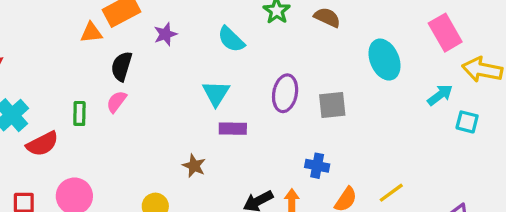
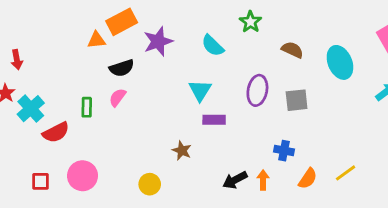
brown semicircle: (327, 17) -> (292, 50), moved
purple star: (165, 34) -> (158, 41), size x1.5
black semicircle: (122, 66) -> (122, 68), turned -125

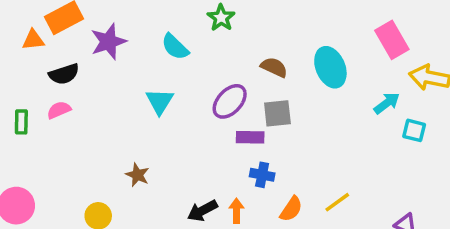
brown semicircle: (292, 50) -> (274, 67), moved
purple ellipse: (257, 90) -> (230, 101), turned 32
pink semicircle: (117, 97) -> (59, 110), turned 30
purple rectangle: (214, 120) -> (250, 137), moved

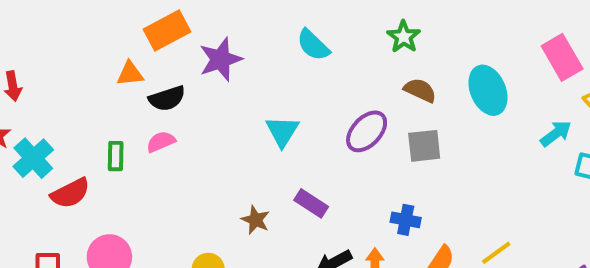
green star: (221, 18) -> (404, 37), moved
orange triangle: (33, 40) -> (130, 74), moved
cyan semicircle: (175, 47) -> (313, 45), moved
purple rectangle: (250, 137) -> (311, 203), moved, turned 32

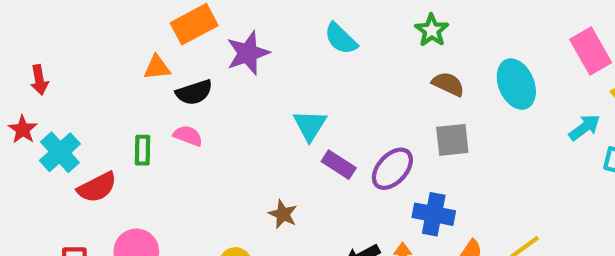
purple ellipse: (367, 131) -> (392, 169), moved
pink semicircle: (161, 142) -> (188, 136), turned 44
purple rectangle: (311, 203) -> (339, 165), moved
blue cross: (406, 220) -> (434, 214), size x1.4

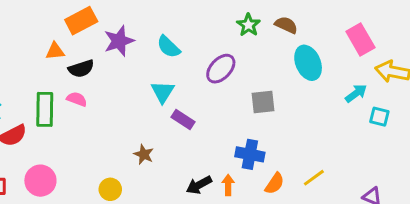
cyan semicircle: (341, 39) -> (168, 47), moved
brown semicircle: (448, 84) -> (286, 25), moved
green rectangle: (143, 150) -> (45, 109), size x1.6
purple ellipse: (392, 169) -> (221, 69), moved

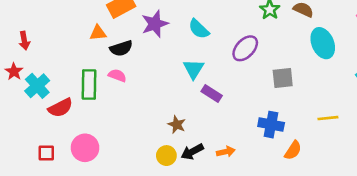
yellow line: (314, 178) -> (328, 118), moved, turned 30
black arrow: (199, 185) -> (192, 152), moved
orange arrow: (228, 185) -> (226, 152), moved, turned 78
yellow circle: (110, 189) -> (166, 156), moved

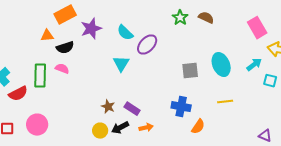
cyan ellipse: (323, 43) -> (221, 65), moved
purple ellipse: (245, 48) -> (147, 45), moved
purple rectangle: (212, 94) -> (132, 109), moved

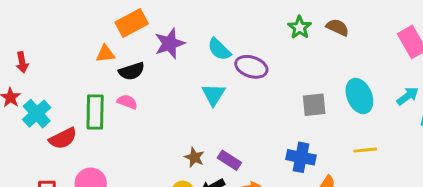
purple ellipse: (147, 45) -> (251, 67), turned 65

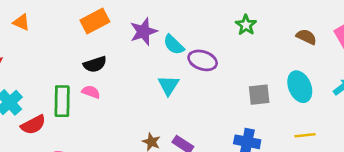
brown semicircle: (338, 27) -> (306, 37), moved
purple star: (170, 43) -> (144, 32), moved
orange triangle: (105, 54) -> (21, 22), moved, turned 30

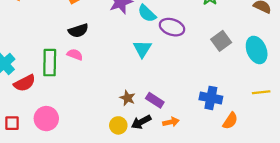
gray square: (259, 95) -> (221, 41), moved, turned -30

